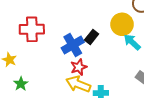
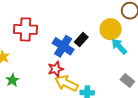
blue cross: (73, 45) -> (63, 46), turned -30
red star: (79, 67) -> (56, 69), moved

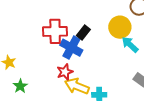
red cross: (26, 29) -> (55, 31), moved
black rectangle: (81, 40) -> (83, 33), moved

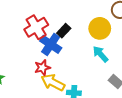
red cross: (55, 31) -> (36, 27), turned -35
cyan arrow: (130, 45) -> (100, 54), moved

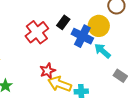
black rectangle: (64, 31) -> (63, 22), moved
blue cross: (51, 44) -> (82, 36), moved

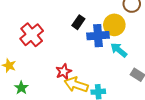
red cross: (37, 32) -> (32, 35), moved
blue cross: (82, 36) -> (98, 36), turned -30

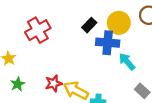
yellow circle: (114, 25) -> (119, 23), moved
red star: (64, 72) -> (54, 83), moved

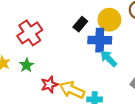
cyan arrow: (127, 62) -> (108, 58), moved
green star: (18, 84) -> (27, 65), moved

